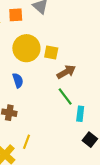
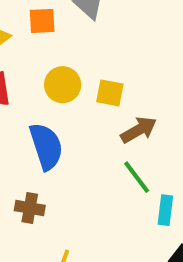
yellow circle: (26, 48) -> (63, 85), size x0.7
blue semicircle: (18, 80) -> (46, 146), size x1.6

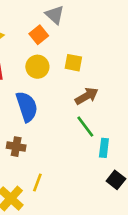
orange square: (42, 21) -> (39, 35), moved, turned -36
yellow square: (110, 93) -> (73, 63), moved

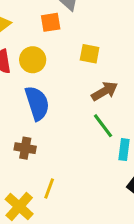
orange square: (39, 35) -> (51, 22), turned 30
yellow circle: (37, 67) -> (33, 60), moved

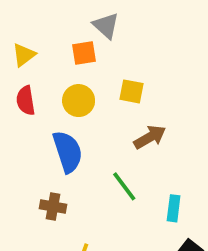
yellow circle: (33, 60) -> (79, 101), moved
green line: (103, 126) -> (124, 186), moved

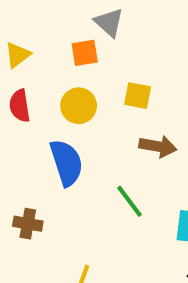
brown arrow: (150, 137) -> (158, 146), turned 40
brown cross: (53, 207) -> (28, 224), moved

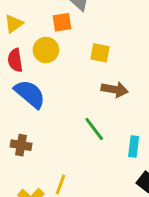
yellow circle: (79, 106) -> (46, 50), moved
blue semicircle: (66, 163) -> (30, 94), moved, turned -32

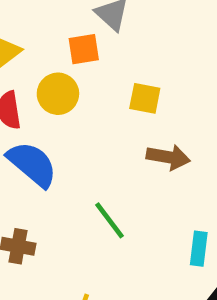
green line: (94, 129) -> (110, 220), moved

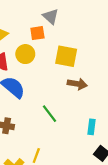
yellow square: (145, 98) -> (66, 56), size x1.5

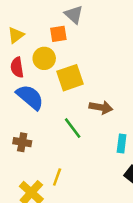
yellow square: (66, 56) -> (70, 78), moved, turned -30
brown arrow: (77, 84) -> (101, 107), moved

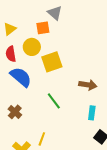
brown arrow: (101, 107) -> (88, 85), moved
brown cross: (22, 142) -> (15, 112), turned 32

